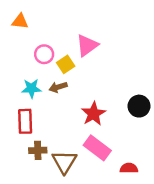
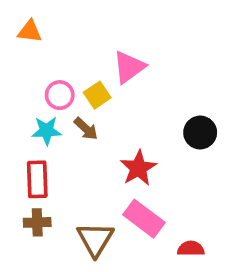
pink circle: (44, 54) -> (60, 95), moved
brown arrow: (58, 87) -> (86, 129), turned -120
black circle: (139, 106) -> (200, 133), moved
brown cross: (38, 150) -> (37, 222), moved

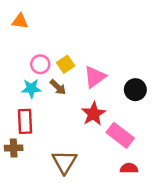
pink triangle: (129, 67) -> (95, 77), moved
pink rectangle: (144, 219) -> (120, 135), moved
brown cross: (37, 222) -> (14, 148), moved

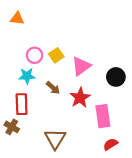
brown arrow: (58, 87) -> (53, 88), moved
pink rectangle: (120, 135) -> (103, 116), turned 45
brown cross: (14, 148) -> (12, 127), turned 32
red semicircle: (129, 168) -> (110, 144), turned -32

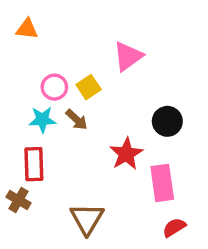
pink triangle: (81, 66) -> (128, 56), moved
black circle: (116, 77) -> (167, 121), moved
brown arrow: (53, 88) -> (77, 120), moved

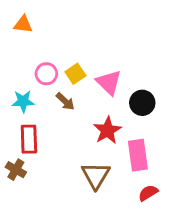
pink triangle: (128, 56) -> (109, 82), moved, turned -40
cyan star: (42, 120) -> (23, 101), moved
brown triangle: (87, 219) -> (96, 175), moved

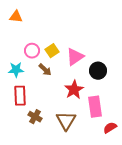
pink triangle: (109, 82) -> (75, 57), turned 42
brown cross: (16, 170) -> (35, 117), moved
red semicircle: (148, 193) -> (110, 128), moved

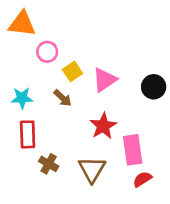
orange triangle: (16, 17) -> (22, 24), size x1.5
pink circle: (32, 51) -> (47, 52), moved
black circle: (98, 71) -> (154, 87), moved
red semicircle: (110, 128) -> (142, 179), moved

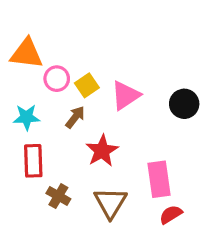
orange triangle: (22, 24) -> (27, 53), moved
pink circle: (47, 52) -> (57, 79), moved
brown arrow: (63, 98) -> (75, 117), turned -96
red star: (103, 126) -> (102, 151), moved

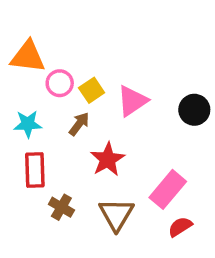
pink rectangle: (159, 179) -> (168, 189), turned 48

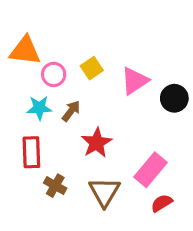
yellow square: (92, 90) -> (92, 68), moved
pink triangle: (132, 101) -> (135, 81), moved
cyan star: (28, 124) -> (39, 108), moved

